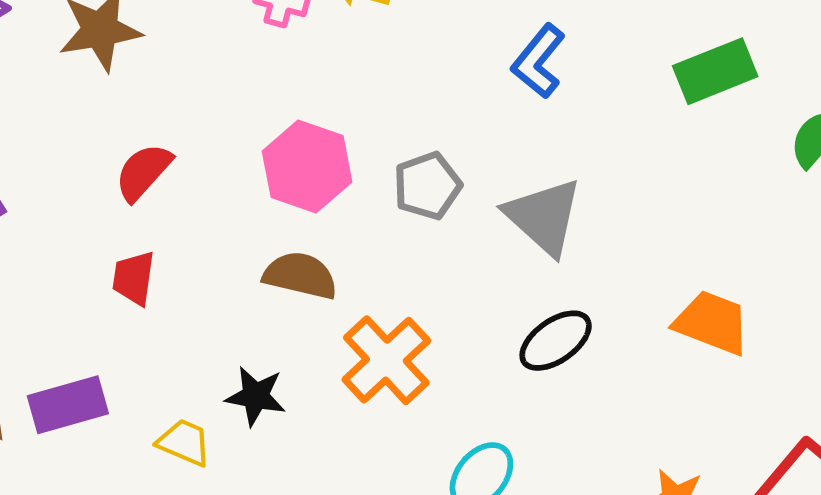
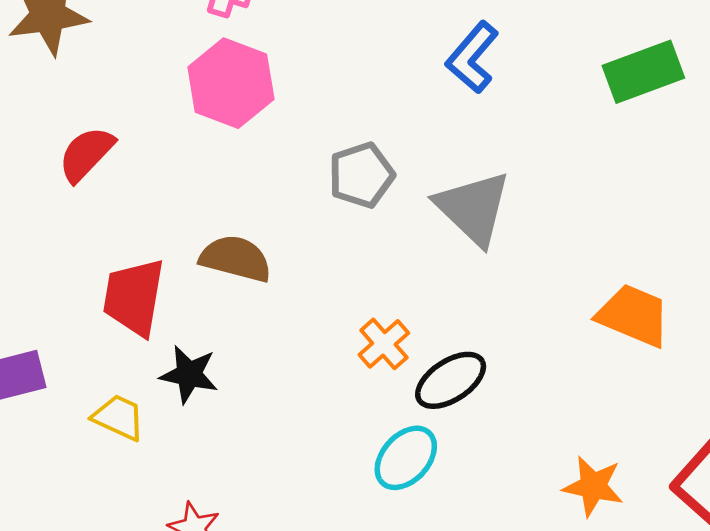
pink hexagon: (307, 167) -> (231, 83), moved
red trapezoid: (134, 278) -> (134, 297), moved, size x1.5
black ellipse: (556, 341) -> (451, 380), moved
orange cross: (386, 360) -> (384, 344), moved, size x0.6

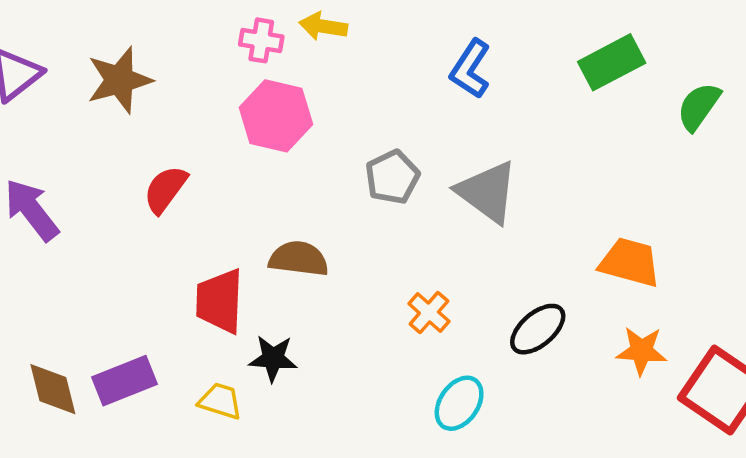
black ellipse: (451, 380) -> (538, 329), moved
orange star: (593, 486) -> (641, 351), moved

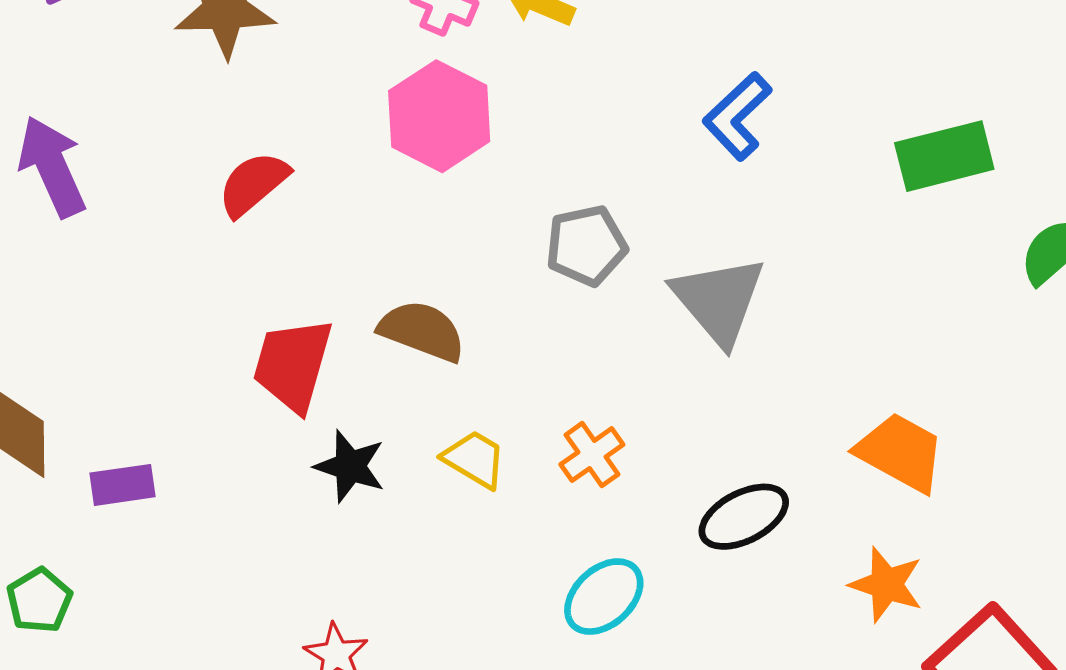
purple rectangle: (125, 381) -> (123, 485), moved, size x0.7
yellow trapezoid: (220, 401) -> (475, 459), moved

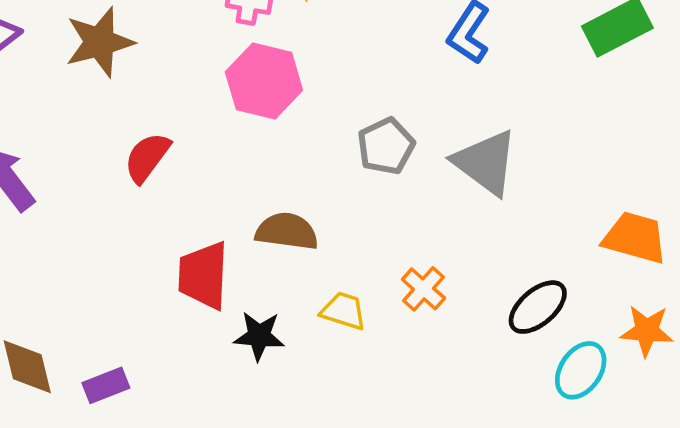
cyan ellipse: (604, 597) -> (581, 370), moved

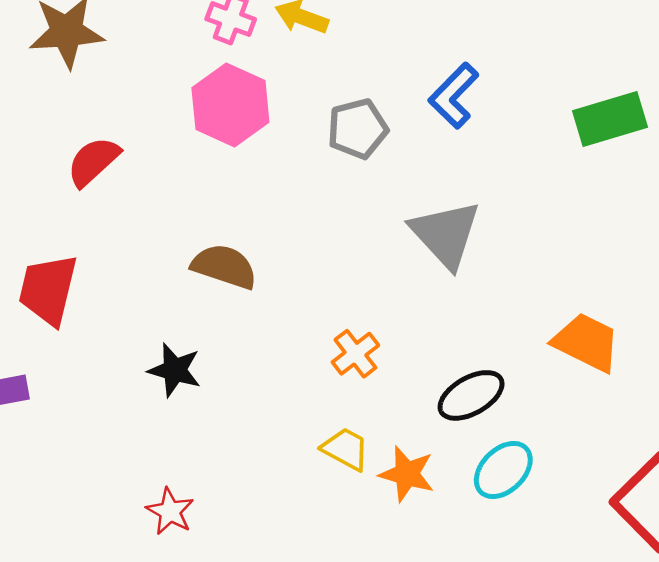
gray pentagon: (386, 146) -> (358, 129), moved
red trapezoid: (203, 275) -> (48, 290), moved
yellow trapezoid: (343, 311) -> (346, 449), moved
orange star: (647, 331) -> (407, 474), moved

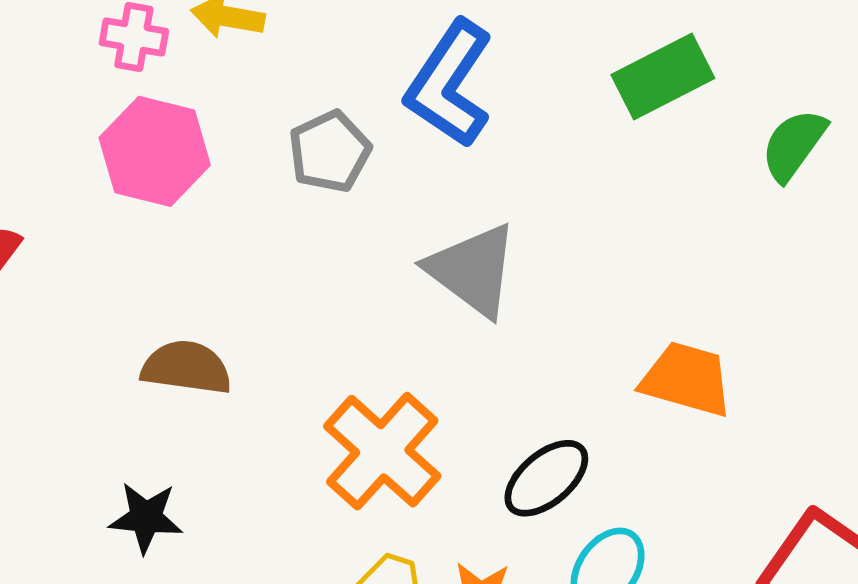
blue L-shape: (454, 96) -> (449, 84), size x1.4
orange cross: (355, 354) -> (382, 451), size x1.8

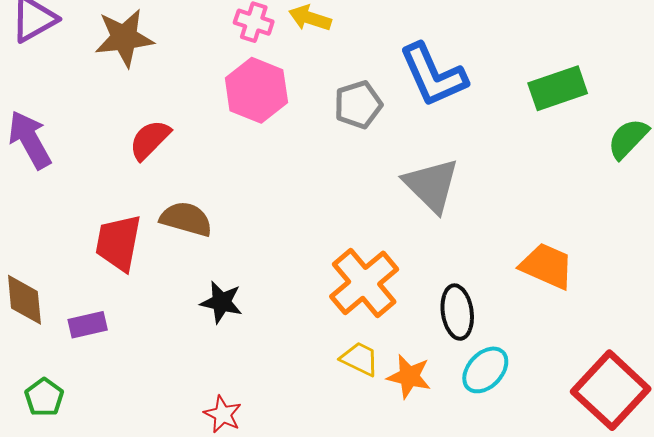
blue L-shape: (449, 84) -> (433, 75), turned -66
brown semicircle: (186, 368) -> (186, 219), moved
black ellipse: (546, 478) -> (457, 312), turned -66

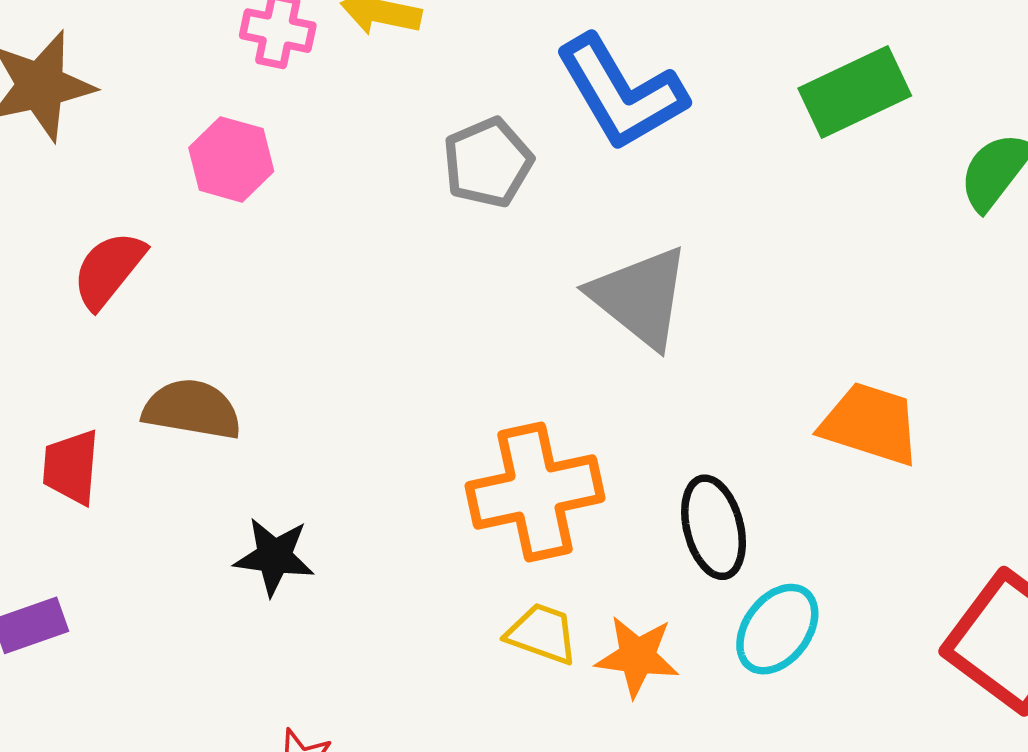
pink hexagon: (256, 90) -> (231, 159), moved, size x0.7
red trapezoid: (118, 243) -> (71, 467), size x0.7
orange cross: (364, 283) -> (535, 492), turned 34

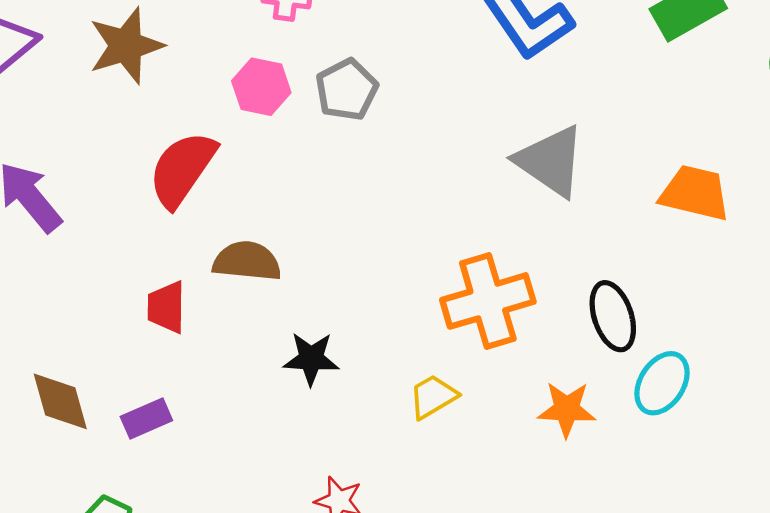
gray pentagon: (488, 163) -> (347, 90), moved
red semicircle: (109, 270) -> (182, 169), size x1.4
orange trapezoid: (870, 424) -> (695, 193), moved
yellow trapezoid: (542, 634) -> (433, 397), moved, turned -46

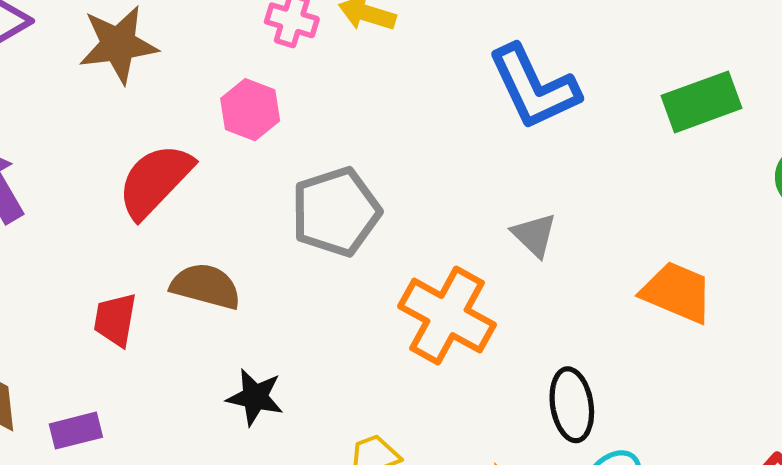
gray pentagon: (347, 90) -> (336, 212), moved, size x1.4
gray triangle: (550, 161) -> (534, 235), size x0.6
orange cross: (488, 301) -> (447, 316), moved, turned 36

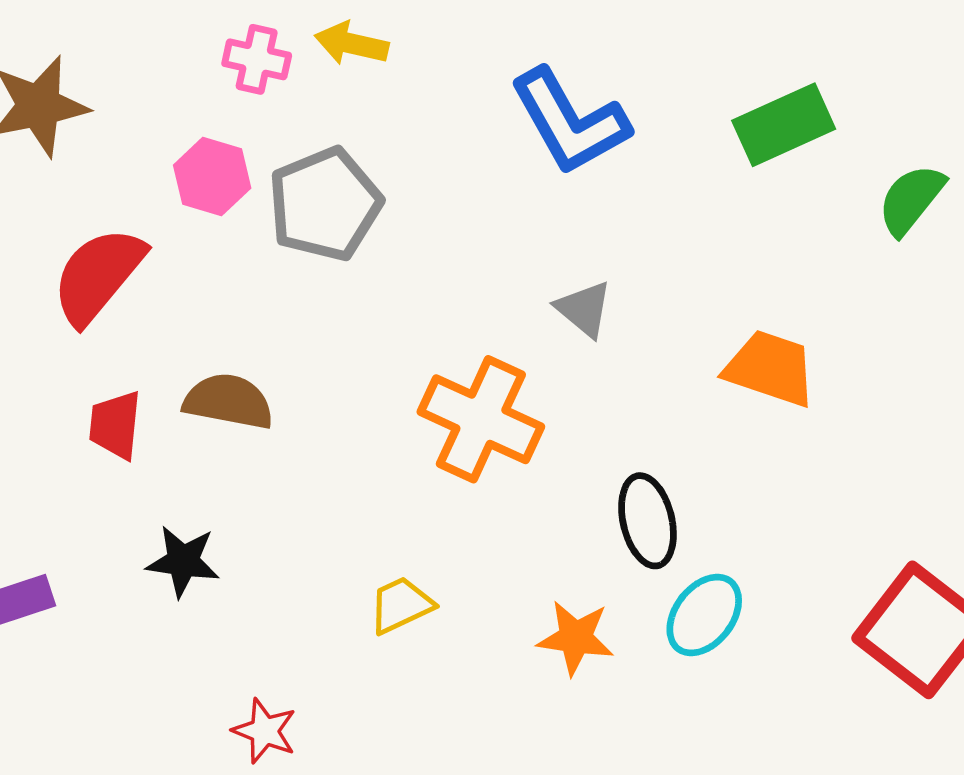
gray pentagon: (336, 212) -> (325, 204), moved
brown semicircle: (206, 286) -> (228, 401), moved
red trapezoid: (115, 320) -> (115, 425), moved
black star: (255, 397) -> (183, 561), moved

